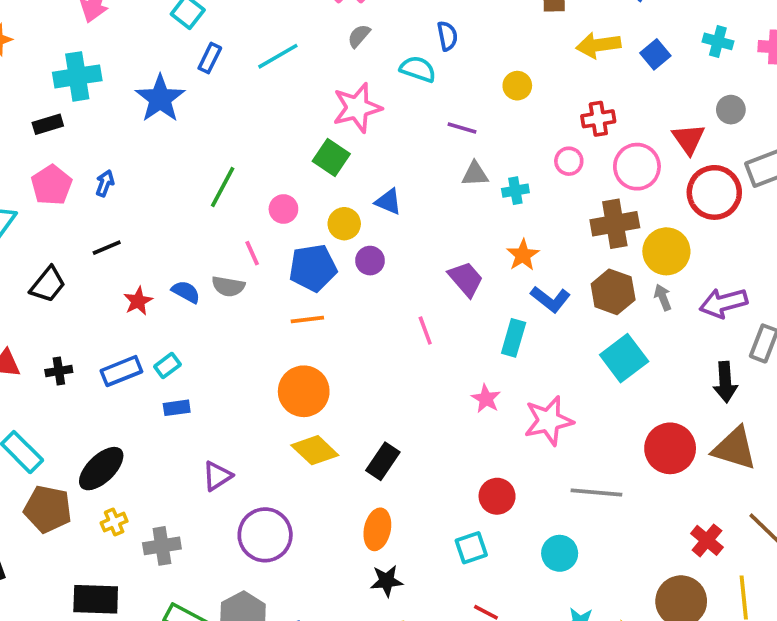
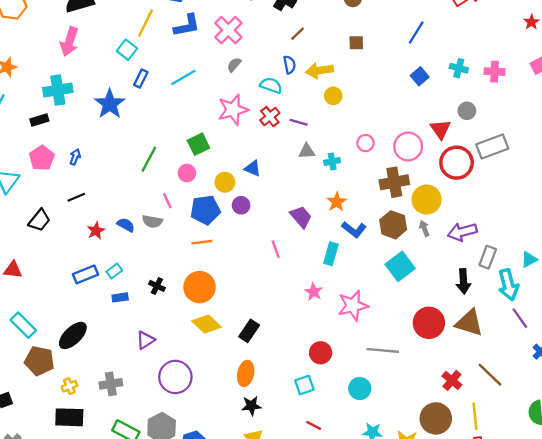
yellow arrow: (598, 45) -> (319, 70), moved
red cross: (598, 119) -> (270, 117), moved, turned -30
green square: (331, 157) -> (198, 144), moved, turned 30
black cross: (59, 371) -> (157, 286), moved, turned 35
yellow cross: (114, 522) -> (69, 386), moved

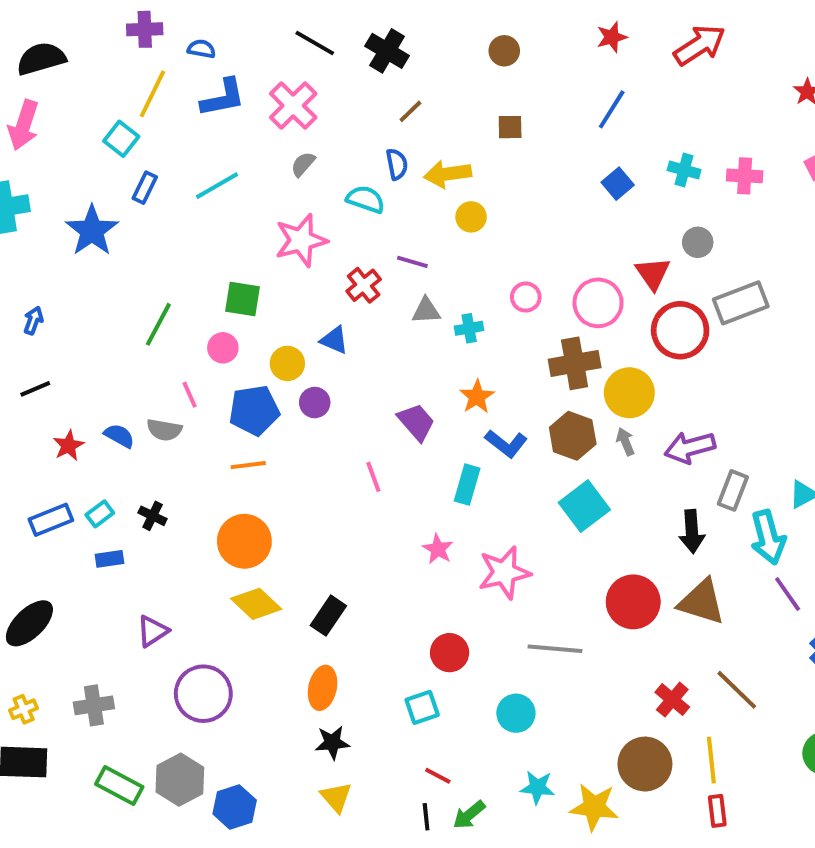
red cross: (270, 117) -> (364, 285), moved
green square: (198, 144) -> (242, 299), turned 35
black cross: (157, 286) -> (153, 516), moved

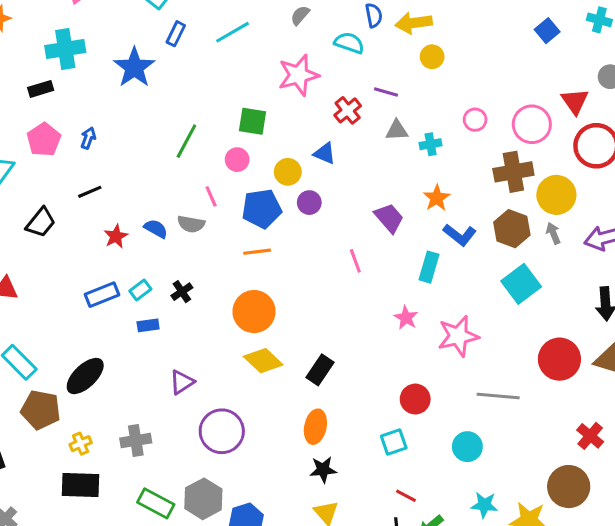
black cross: (153, 516) -> (182, 292), turned 30

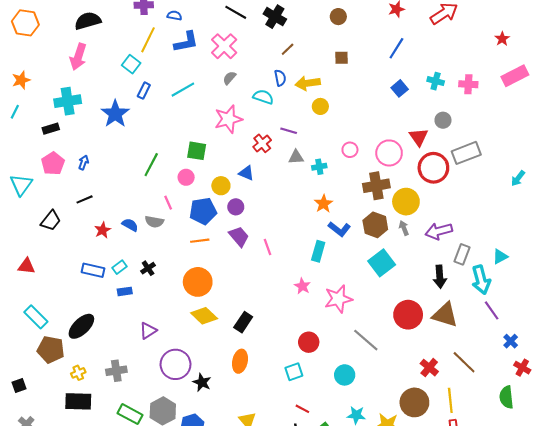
purple trapezoid: (389, 218) -> (239, 236), moved
blue rectangle: (102, 295) -> (93, 270), turned 35
gray line: (498, 396) -> (366, 340), turned 36
black star: (323, 470) -> (202, 382), moved, turned 30

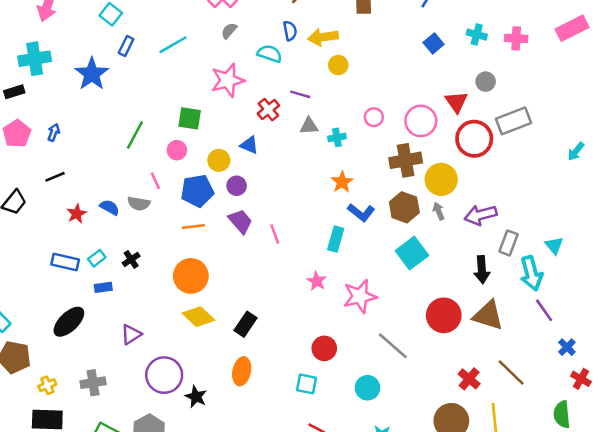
cyan triangle: (500, 257) -> (554, 245), turned -42
black ellipse: (81, 326) -> (69, 322), moved
cyan square: (294, 372) -> (306, 384), turned 30

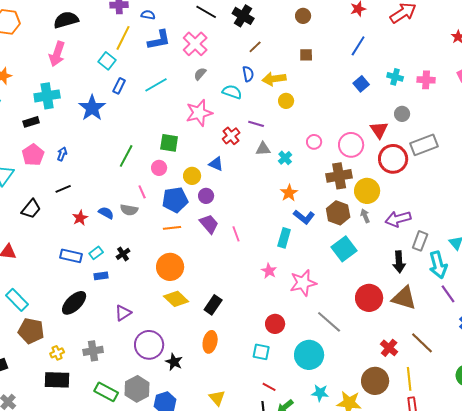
cyan cross: (337, 137) -> (285, 158), turned -32
cyan circle: (367, 388) -> (309, 355), size x1.5

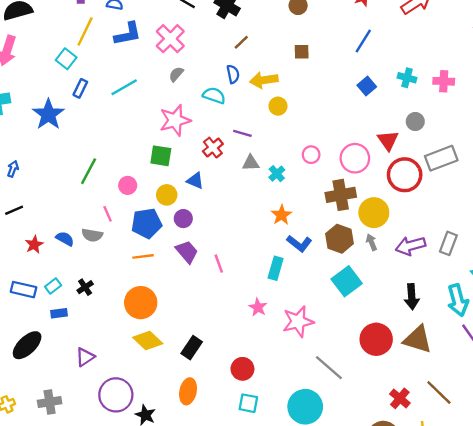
green square: (169, 143) -> (161, 156), moved
gray rectangle: (420, 241) -> (448, 243), moved
red circle: (275, 324) -> (242, 369), moved

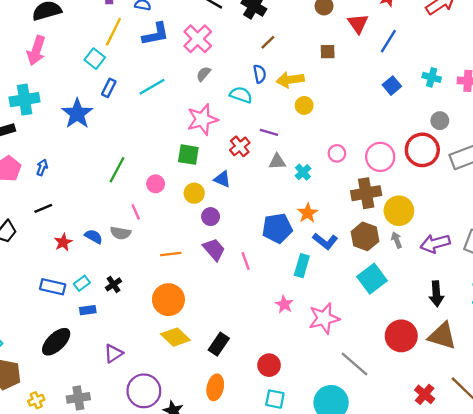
red triangle: (388, 140) -> (358, 24), moved
red circle: (405, 175) -> (422, 150), moved
blue pentagon: (147, 223) -> (277, 228), moved

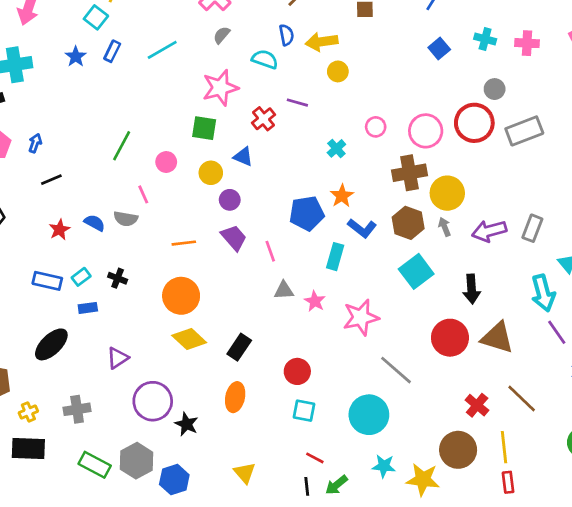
blue star: (77, 114) -> (76, 57), moved, size x0.6
gray triangle: (277, 162) -> (284, 290), moved
black line: (43, 208) -> (51, 180), moved
black cross: (113, 284) -> (118, 278), turned -35
black arrow: (436, 294) -> (472, 289), moved

